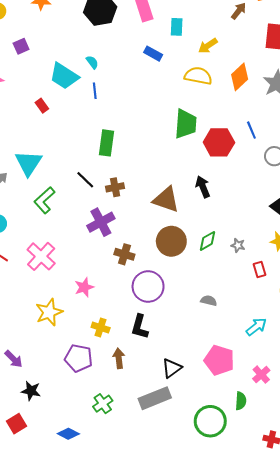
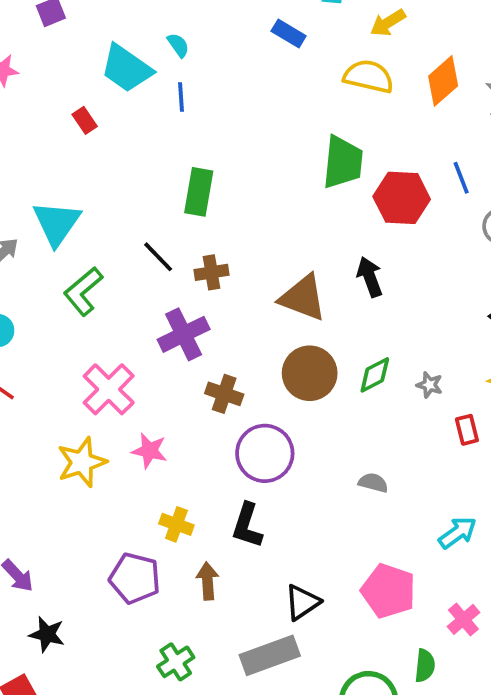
pink cross: (41, 256) -> (109, 389), moved
pink star: (84, 287) -> (149, 451), turned 30
yellow star: (49, 312) -> (82, 462), moved

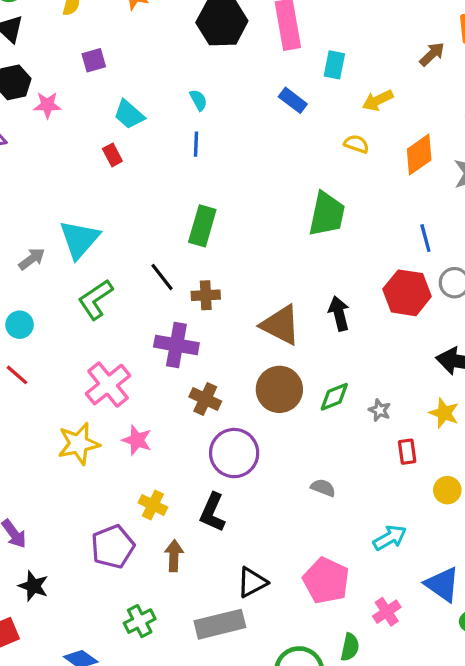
cyan trapezoid: (126, 68) -> (129, 114), moved, size x0.7
yellow semicircle: (369, 76) -> (356, 144), size x0.6
red hexagon: (402, 198) -> (407, 293), moved
purple cross: (184, 334) -> (176, 345), turned 30
purple pentagon: (135, 578) -> (113, 547), turned 30

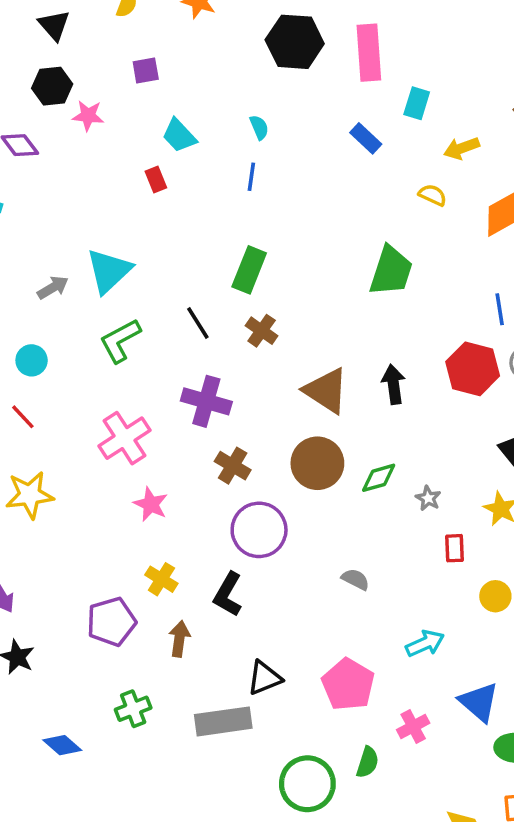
brown cross: (206, 295) -> (262, 331), moved, turned 32
yellow star: (79, 444) -> (30, 495), moved

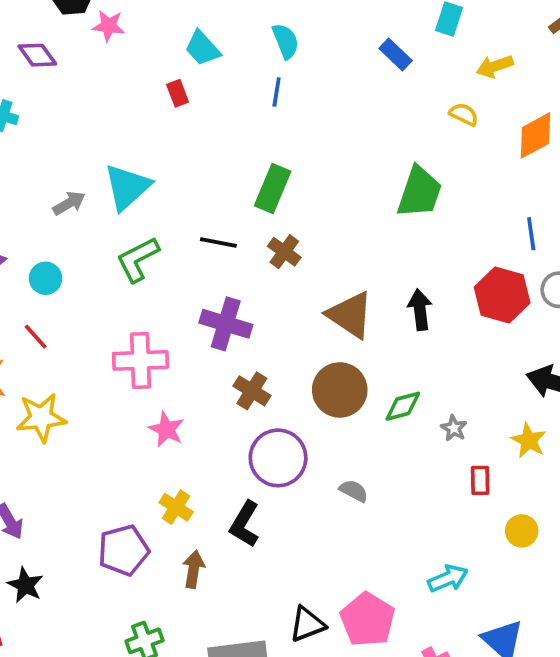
cyan semicircle: (259, 127) -> (286, 41), size x1.4
black line: (198, 323) -> (218, 243), turned -48
pink cross: (125, 438) -> (140, 360), turned 30
gray semicircle: (355, 579) -> (354, 491), moved
black triangle: (264, 678) -> (307, 624), moved

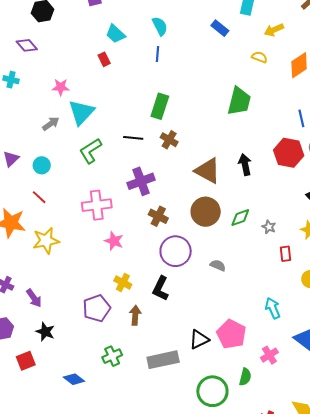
pink star: (109, 26) -> (61, 87), moved
purple cross: (226, 324) -> (141, 181), turned -32
cyan arrow: (448, 578) -> (273, 308), turned -85

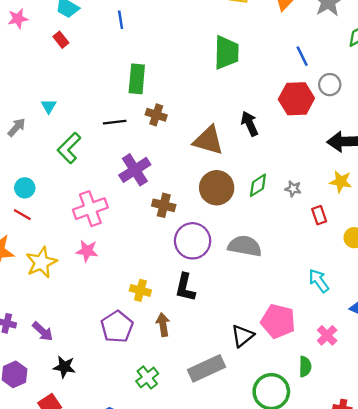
pink star: (61, 87) -> (18, 19), moved
cyan triangle: (81, 112) -> (49, 106), size x0.5
cyan circle: (42, 165) -> (25, 188), moved
pink star: (114, 241) -> (87, 251), moved
gray semicircle: (218, 265) -> (245, 246), size x1.8

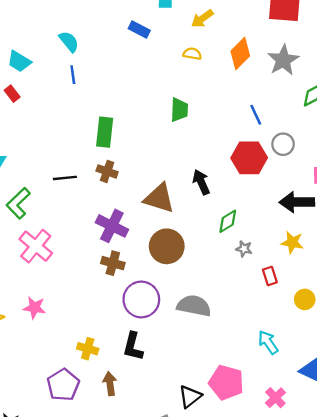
green trapezoid: (226, 53) -> (179, 110), size x0.7
green rectangle: (137, 79) -> (105, 132), moved
purple cross: (135, 170) -> (112, 226), moved, turned -32
green diamond: (258, 185) -> (228, 221), moved
pink cross: (90, 209) -> (36, 246), moved, turned -32

